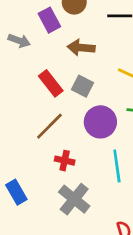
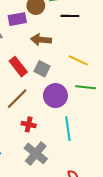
purple rectangle: (49, 20) -> (17, 19), turned -72

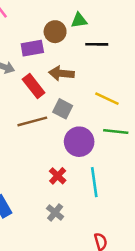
red rectangle: (18, 67) -> (34, 86), moved
brown line: (17, 99) -> (32, 121), moved, turned 30
red cross: (29, 124) -> (58, 176), moved, turned 32
gray cross: (36, 153) -> (55, 212), size x0.6

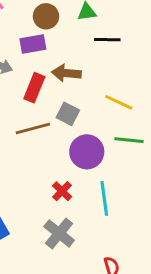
brown circle: (55, 32) -> (46, 16), moved
red rectangle: (34, 86) -> (34, 88), turned 60
gray cross: (55, 212) -> (59, 233), size x1.5

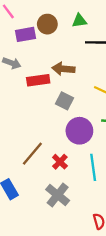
purple rectangle: (33, 44) -> (26, 34), moved
red rectangle: (34, 88) -> (38, 80), turned 60
brown line: (33, 129) -> (32, 154), moved, turned -35

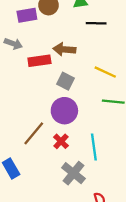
purple circle: (79, 131) -> (64, 111), moved
gray cross: (58, 195) -> (73, 173), moved

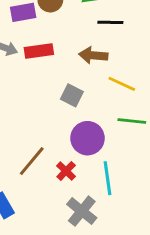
brown arrow: (64, 49) -> (93, 55), moved
red rectangle: (39, 61) -> (39, 51), moved
purple circle: (64, 111) -> (88, 138), moved

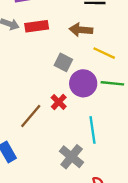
purple circle: (88, 138) -> (83, 83), moved
red cross: (66, 171) -> (59, 102), moved

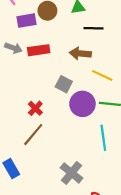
red cross: (59, 102) -> (35, 108), moved
cyan line: (93, 130) -> (103, 138), moved

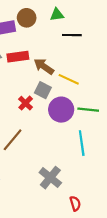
brown arrow: (80, 53) -> (44, 66), moved, turned 30
yellow line: (102, 75) -> (69, 79), moved
red cross: (35, 108) -> (26, 103), moved

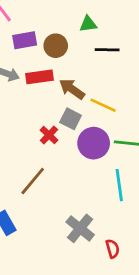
brown circle: (27, 18) -> (56, 46), moved
red semicircle: (75, 203) -> (113, 249), moved

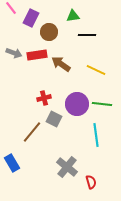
purple rectangle: (25, 40) -> (31, 18), moved, turned -54
yellow line: (103, 105) -> (96, 70), moved
gray square: (71, 119) -> (54, 119), moved
red cross: (49, 135) -> (44, 98), turned 32

